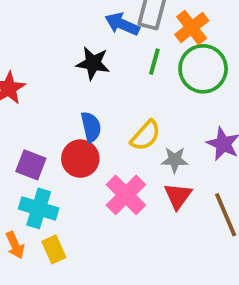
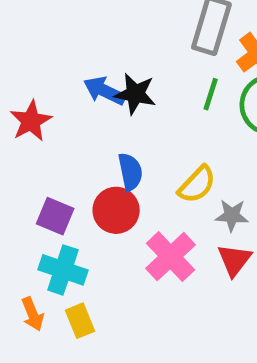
blue arrow: (122, 24) -> (104, 91), moved

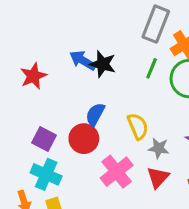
blue semicircle: (130, 172) -> (95, 114), turned -145
yellow semicircle: (197, 184) -> (138, 126), turned -72

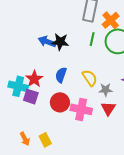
red star: (33, 76) -> (34, 79), moved
red circle: (84, 139) -> (60, 102), moved
pink cross: (117, 172) -> (81, 109), turned -30
cyan cross: (46, 174) -> (18, 86), moved

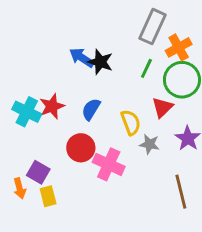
purple square: (31, 97) -> (38, 172), moved
red triangle: (108, 108) -> (162, 107), moved

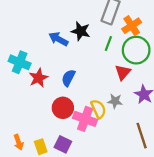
black star: (100, 62) -> (81, 31), moved
cyan cross: (27, 112) -> (20, 62), moved
yellow semicircle: (131, 122) -> (98, 109), moved
purple square: (38, 172) -> (63, 144), moved

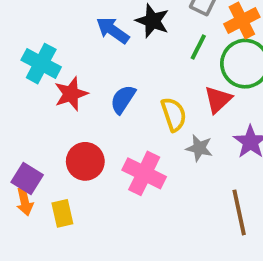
red circle: (63, 108) -> (85, 161), moved
yellow semicircle: (98, 109) -> (174, 114), moved
purple square: (63, 144) -> (27, 179), moved

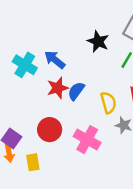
blue arrow: (113, 30) -> (55, 60), moved
red star: (71, 94) -> (58, 88), moved

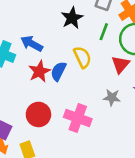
black star: (98, 41) -> (72, 18), turned 30
yellow semicircle: (108, 103) -> (82, 57), moved

